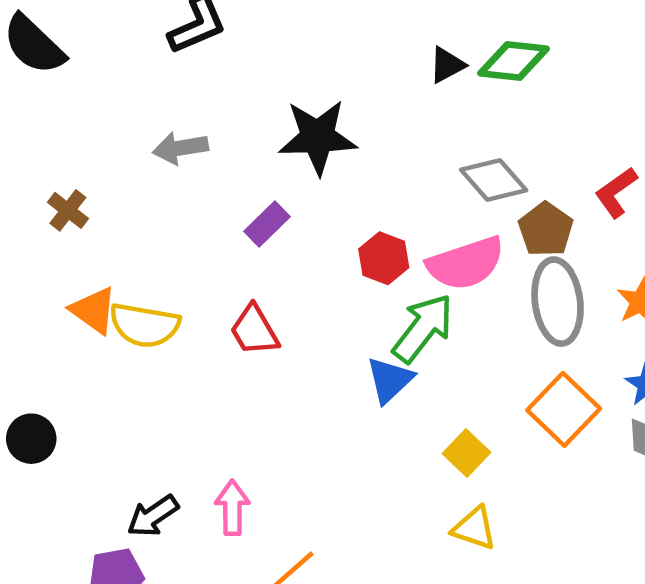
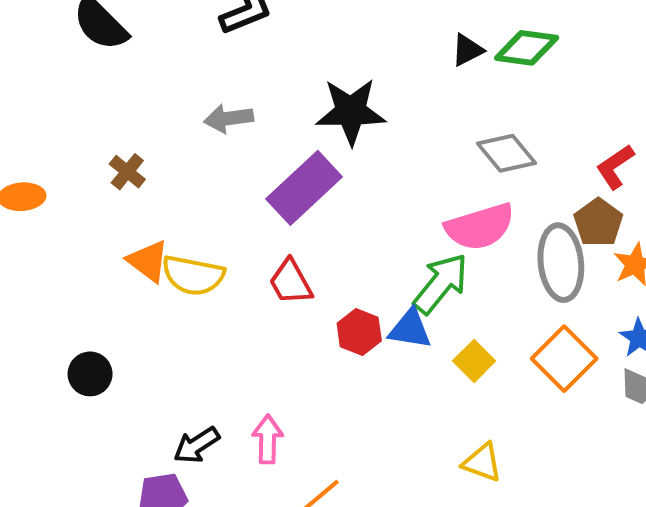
purple rectangle: (267, 224) -> (304, 188), size x1.8
brown pentagon: (546, 229) -> (598, 222), moved
red hexagon: (384, 258) -> (359, 332), moved
blue triangle: (390, 380) -> (410, 329), turned 51
yellow square: (467, 453) -> (474, 361), moved

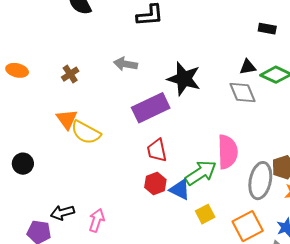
gray diamond: (506, 153) -> (242, 92), moved
pink semicircle: (480, 227) -> (228, 152), turned -92
red trapezoid: (291, 282) -> (157, 150), moved

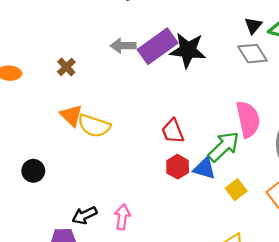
black triangle: (248, 67) -> (253, 26), turned -30
purple rectangle: (151, 108) -> (158, 46), moved

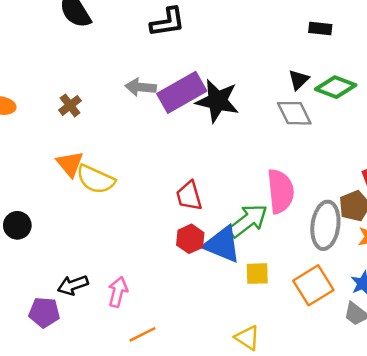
blue triangle: (205, 168) -> (222, 244), size x1.4
yellow square: (236, 190) -> (257, 274), turned 30

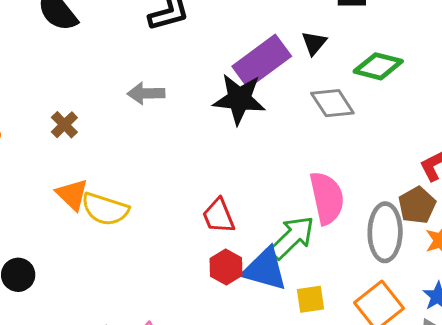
black triangle: (299, 80) -> (314, 43), moved
purple rectangle: (182, 92) -> (262, 61), moved

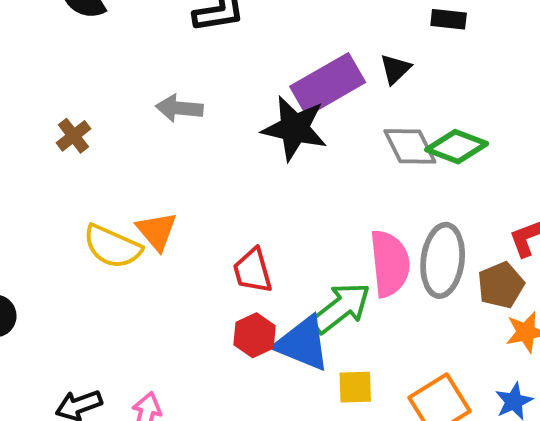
green diamond: (378, 66) -> (457, 147), moved
orange triangle: (72, 194) -> (157, 231), moved
gray ellipse: (385, 232) -> (443, 260), moved

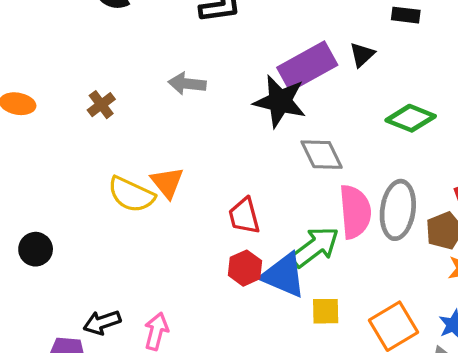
gray diamond: (410, 146) -> (322, 155), moved

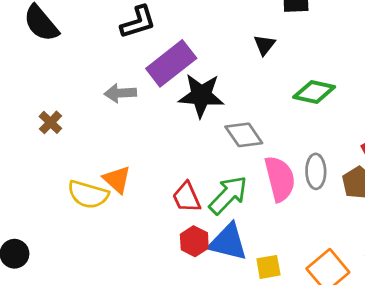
purple rectangle: (307, 66) -> (171, 63), moved
gray ellipse: (398, 210) -> (316, 171), size x0.7
green arrow: (315, 247) -> (228, 195), moved

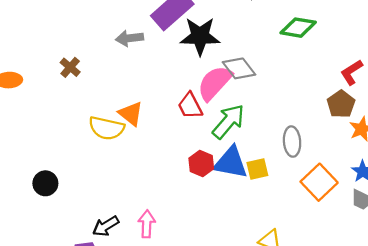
gray ellipse: (316, 171) -> (292, 142), moved
pink semicircle: (280, 179) -> (215, 83), moved, turned -120
red trapezoid: (187, 197) -> (190, 106), moved
yellow square: (268, 267) -> (257, 169), moved

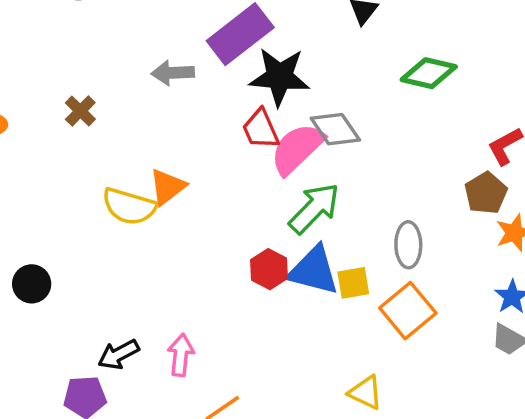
red trapezoid: (190, 106) -> (261, 129), moved
orange triangle: (131, 114) -> (167, 187), turned 40
orange square: (319, 182) -> (408, 311), moved

